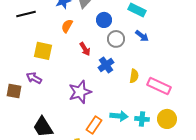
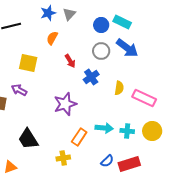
blue circle: (104, 20) -> (101, 25), moved
blue arrow: (142, 36) -> (127, 48), size x1.6

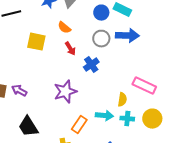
orange semicircle: (52, 38) -> (64, 28), moved, turned -80
blue arrow: (127, 48) -> (127, 36), turned -35
yellow square: (28, 63) -> (36, 42), moved
yellow semicircle: (119, 88) -> (122, 100), moved
purple arrow: (19, 90) -> (19, 91), moved

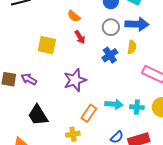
yellow square: (36, 42) -> (47, 45), moved
blue cross: (91, 65) -> (110, 55), moved
yellow semicircle: (122, 100) -> (132, 47), moved

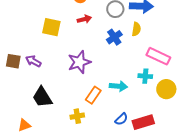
red arrow: (80, 37) -> (84, 19), turned -72
cyan cross: (137, 107) -> (145, 76), moved

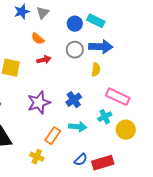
blue cross: (114, 37) -> (74, 100), moved
cyan cross: (145, 76) -> (105, 117), turned -32
yellow cross: (77, 116) -> (37, 157), turned 32

